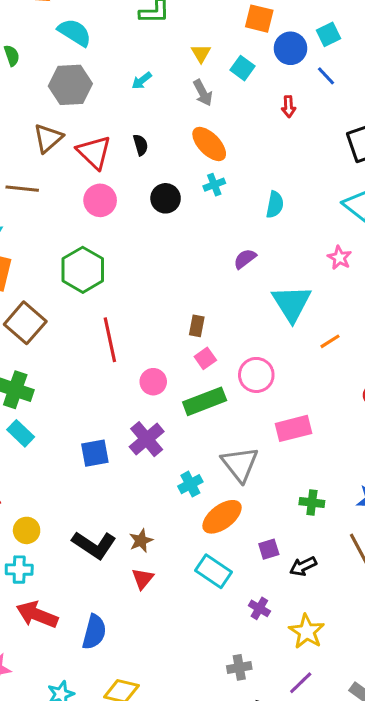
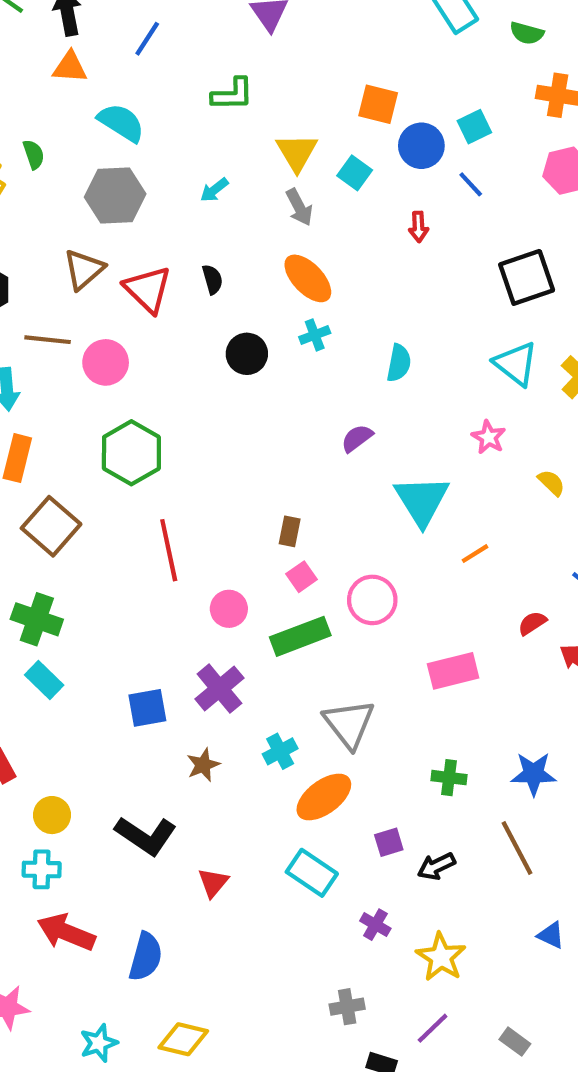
yellow triangle: (201, 53) -> (297, 152), size x1.5
pink circle: (100, 200) -> (106, 362), moved
pink rectangle: (294, 428) -> (453, 671), moved
brown star: (141, 541) -> (203, 765), moved

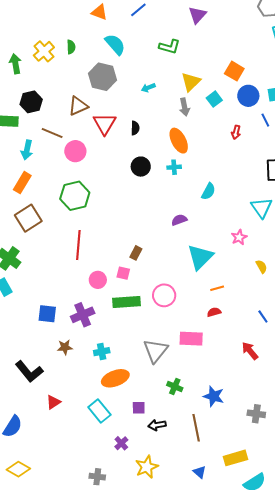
pink square: (301, 577) -> (123, 273), moved, turned 32
red semicircle: (532, 623) -> (214, 312), moved
gray triangle: (349, 724) -> (156, 351), moved

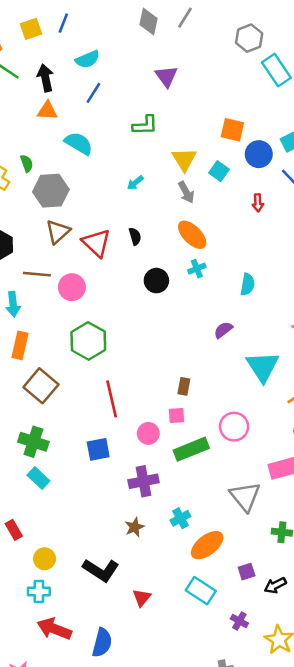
gray hexagon: (102, 77) -> (51, 191), moved
blue square: (47, 314) -> (98, 449), moved
purple cross: (83, 315) -> (143, 481), turned 30

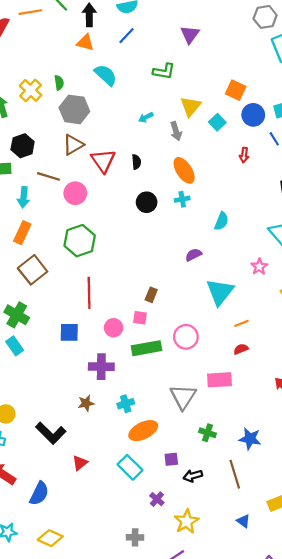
gray arrow: (186, 192) -> (176, 131), moved

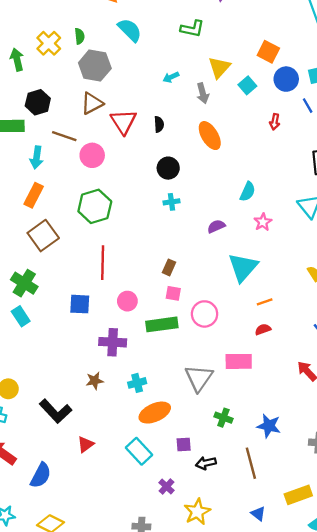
cyan cross: (182, 199) -> (171, 202), moved
pink star: (259, 267) -> (263, 222), moved
pink square: (140, 318) -> (173, 293), moved

